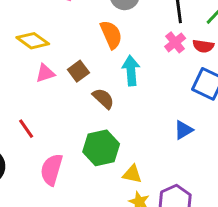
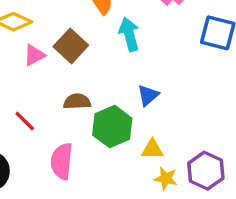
brown square: (78, 71) -> (71, 46), size x1.4
brown semicircle: (103, 99) -> (77, 102), moved, turned -35
blue triangle: (183, 130) -> (148, 95), moved

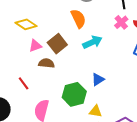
cyan arrow: (129, 34) -> (92, 42), turned 72
brown semicircle: (77, 102) -> (46, 63), moved

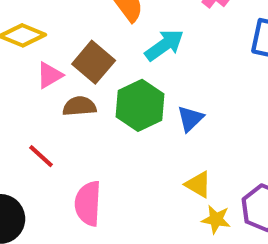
green hexagon: (74, 94) -> (140, 105), moved
yellow triangle: (96, 111) -> (198, 184), turned 32

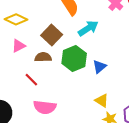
pink triangle: (49, 75) -> (19, 46), moved
red line: (41, 156) -> (31, 80), moved
pink semicircle: (88, 203) -> (45, 107), turned -90

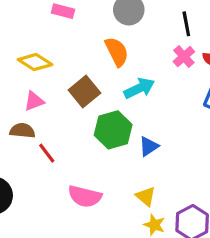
brown semicircle: (43, 57) -> (22, 131), moved
pink semicircle: (45, 107) -> (85, 196), moved

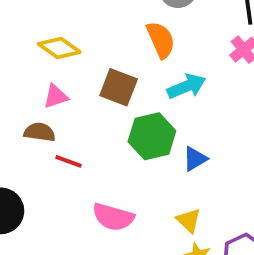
brown square: (84, 92) -> (119, 87), turned -32
red line: (47, 153) -> (69, 161), turned -35

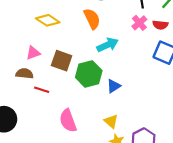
yellow diamond: (59, 48) -> (48, 20), moved
brown square: (119, 87) -> (62, 61), moved
pink semicircle: (113, 217) -> (68, 121), turned 55

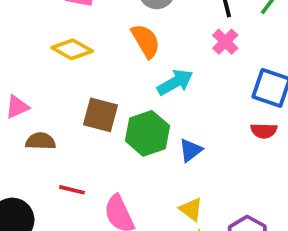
red semicircle: (160, 25) -> (264, 131), moved
pink triangle: (33, 53) -> (17, 107), moved
red line: (42, 90) -> (72, 190), moved

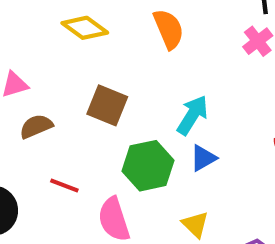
cyan arrow: (175, 82) -> (192, 115), moved, turned -36
green hexagon: (147, 133) -> (148, 166), moved
brown semicircle: (41, 141) -> (36, 126), turned -32

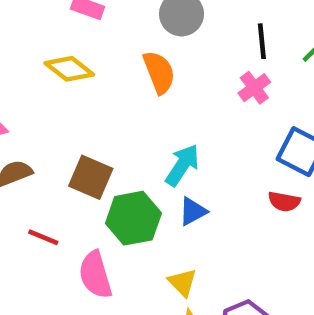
brown square: (107, 105) -> (91, 177), moved

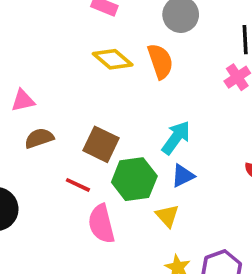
yellow diamond: (69, 69) -> (113, 59), moved
red line: (43, 237) -> (78, 185), moved
yellow triangle: (182, 282) -> (167, 216), moved

